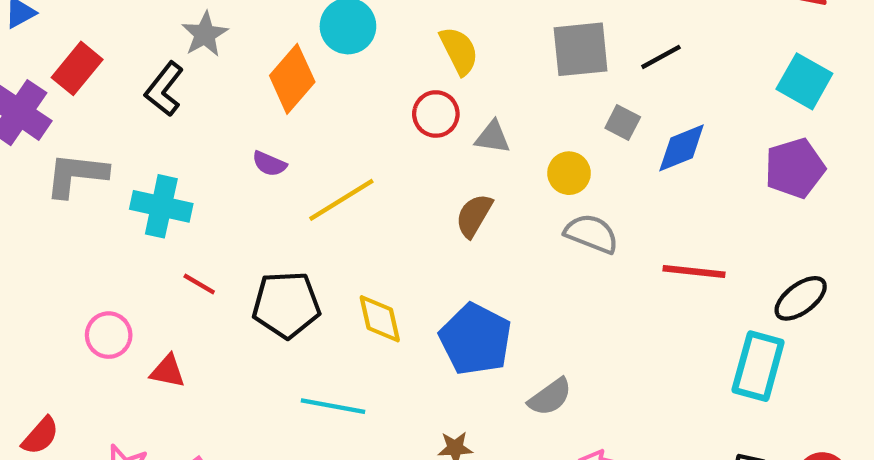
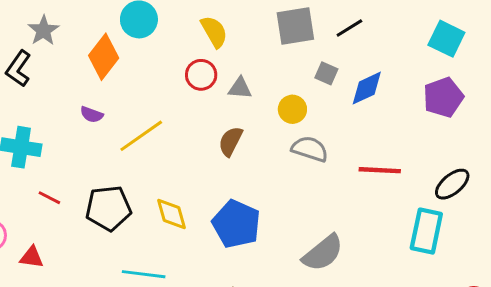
gray semicircle: (550, 397) -> (323, 253), moved, size x1.4

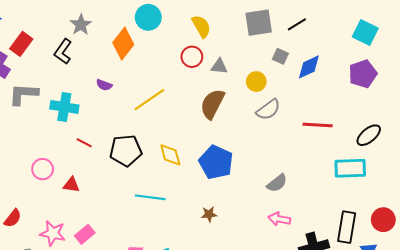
purple semicircle: (92, 115) -> (104, 85), moved
brown semicircle: (231, 141) -> (212, 104), size x1.4
gray semicircle: (310, 149) -> (268, 110), turned 125
cyan rectangle: (426, 231) -> (350, 168), turned 76
gray semicircle: (323, 253) -> (277, 183), size x0.7

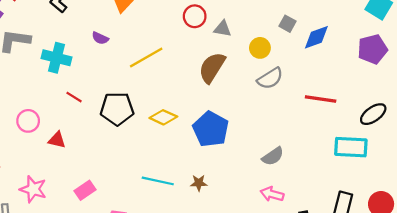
yellow diamond: (170, 155) -> (163, 117), turned -55
cyan line: (150, 197) -> (158, 181), moved
pink rectangle: (85, 234) -> (85, 190), moved

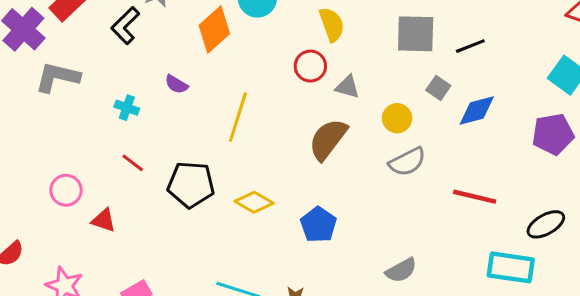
yellow line: (146, 57) -> (238, 117), turned -48
cyan cross: (56, 58) -> (127, 108), moved, size x0.6
blue pentagon: (211, 129) -> (318, 225), size x0.7

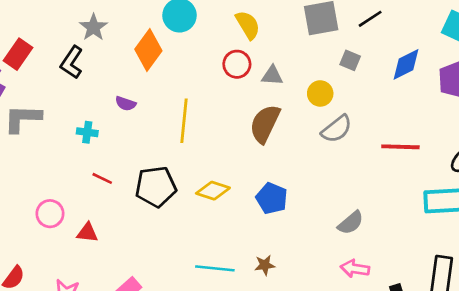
blue diamond: (477, 110) -> (406, 64), moved

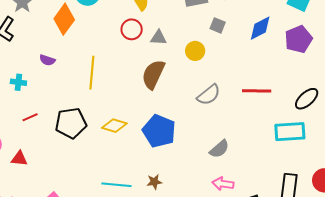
gray semicircle: (337, 129) -> (209, 95), moved
red line: (102, 178) -> (30, 117), turned -49
blue pentagon: (272, 198) -> (159, 131), size x1.4

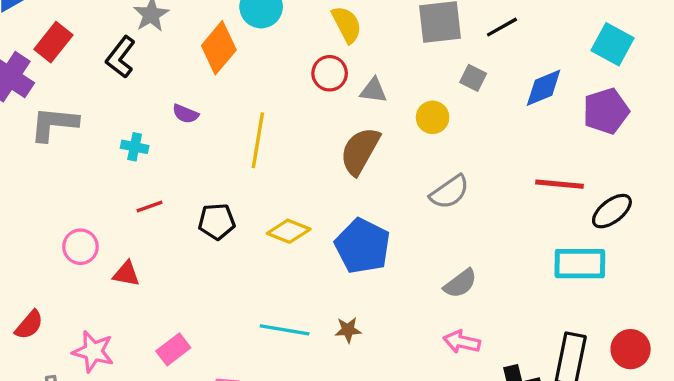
red line: (257, 91) -> (559, 184), moved
black pentagon: (71, 123) -> (217, 221), size x0.7

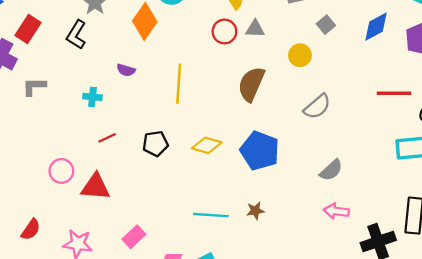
gray square: (473, 78) -> (326, 25), turned 30
gray triangle: (373, 90) -> (255, 29), moved
gray L-shape: (54, 124) -> (34, 86), size x0.7
red triangle: (126, 274) -> (95, 187), size x1.5

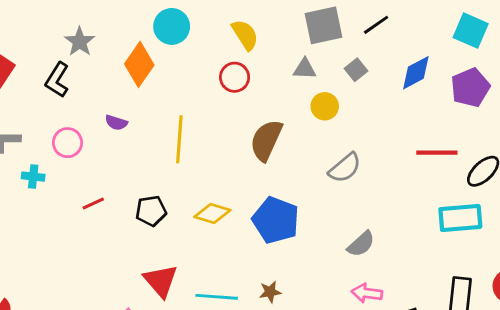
gray triangle: (255, 29) -> (305, 69), moved
cyan cross: (92, 97) -> (33, 177), moved
pink circle: (61, 171) -> (67, 143), moved
red triangle: (95, 187) -> (161, 281), moved, turned 44

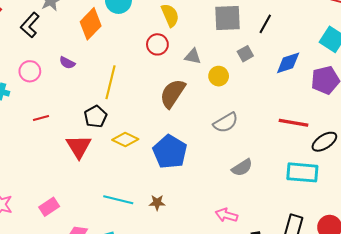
black line: (376, 25) -> (265, 24), turned -36
gray triangle: (305, 69) -> (193, 56), moved
black pentagon: (151, 211) -> (95, 116), moved, turned -30
gray semicircle: (361, 244) -> (242, 168), moved
red triangle: (161, 281) -> (79, 147), moved

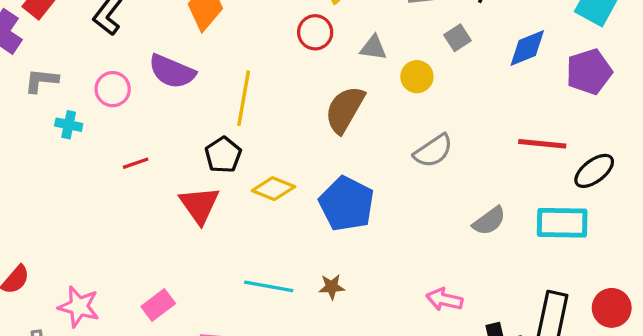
purple semicircle: (67, 63) -> (172, 71), size x1.8
gray semicircle: (242, 168) -> (489, 221), moved

